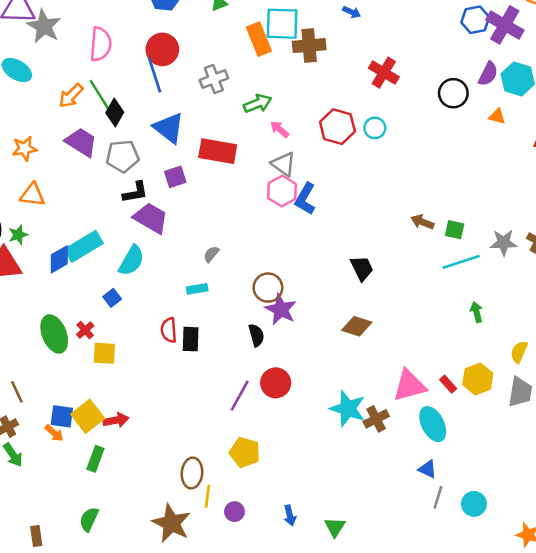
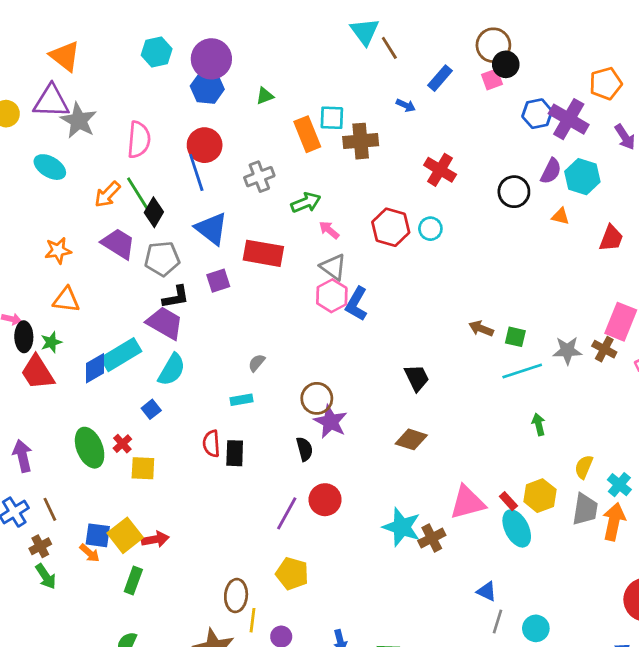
cyan square: (282, 24) -> (332, 118), size x0.7
purple trapezoid: (151, 218) -> (165, 323), moved
cyan ellipse: (433, 424) -> (517, 528), moved

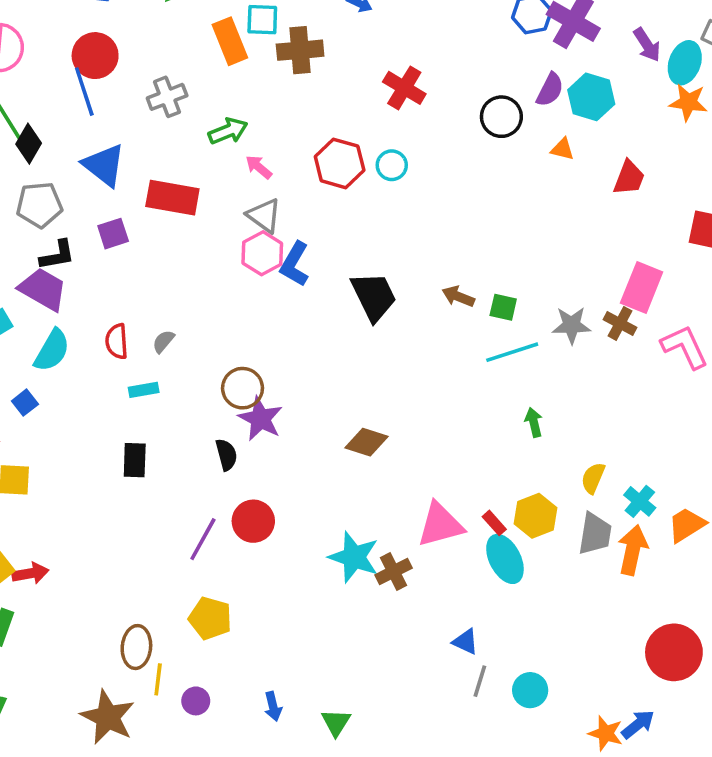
black trapezoid: (417, 378) -> (374, 296), moved, size x1.4
red semicircle: (211, 444) -> (117, 341), moved

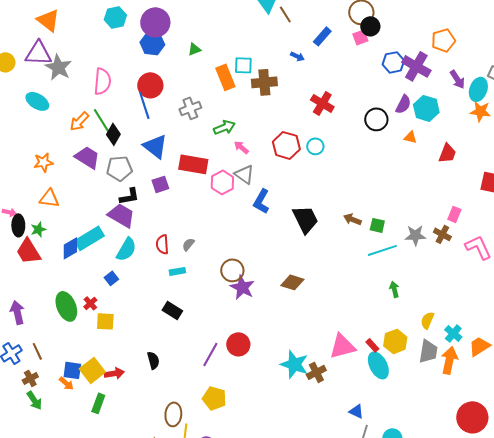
pink hexagon: (262, 253) -> (222, 182), moved
pink rectangle: (642, 287) -> (454, 214), size x0.6
brown diamond: (367, 442) -> (292, 282), moved
black semicircle: (226, 455) -> (153, 360), moved
black rectangle: (135, 460) -> (172, 310), turned -60

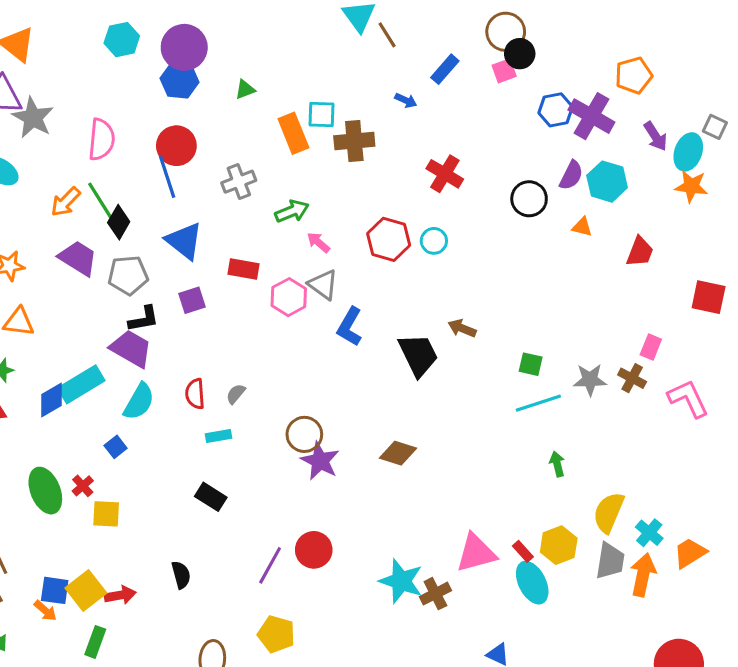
red rectangle: (193, 164) -> (244, 269), size x0.7
brown arrow: (352, 219) -> (462, 328), moved
yellow semicircle: (427, 320) -> (609, 512), size x1.5

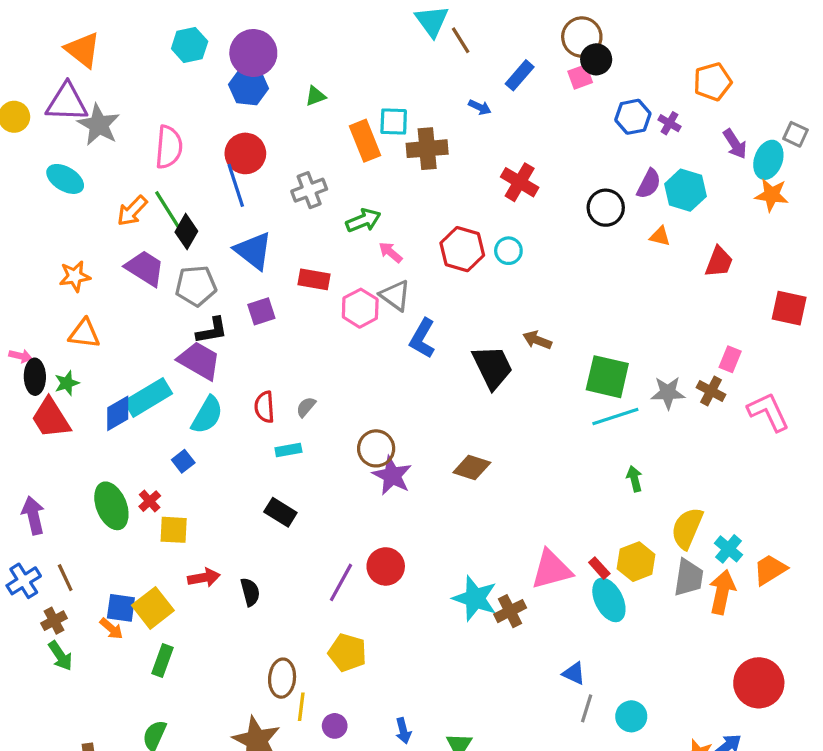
purple cross: (591, 116) -> (670, 123), size x0.5
green square: (531, 364) -> (607, 377), size x1.8
red arrow: (120, 595) -> (204, 578), moved

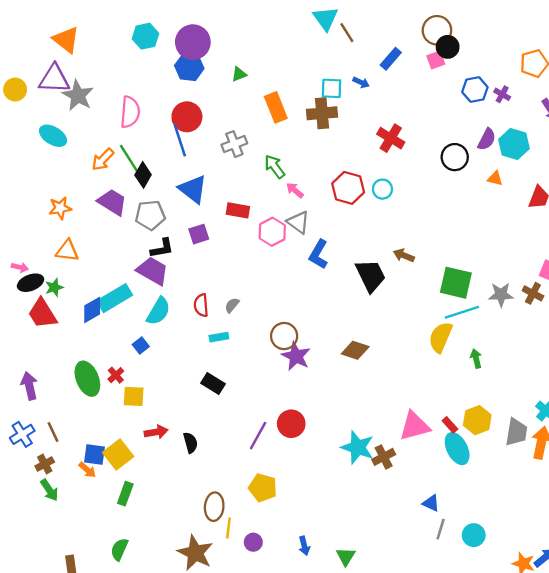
cyan square: (394, 122) -> (331, 88), moved
green arrow: (363, 220) -> (275, 167), turned -105
black ellipse: (35, 377) -> (30, 283), turned 70
yellow semicircle: (687, 528) -> (441, 337), moved

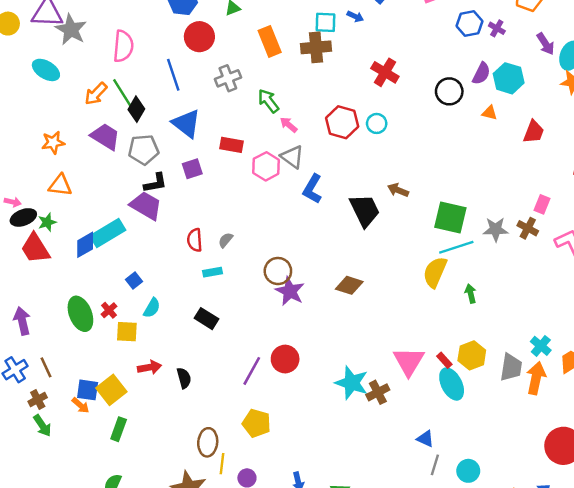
red circle: (187, 117) -> (199, 37), moved
cyan semicircle: (158, 311) -> (152, 308), moved, size x0.7
pink triangle: (414, 426) -> (409, 361), turned -44

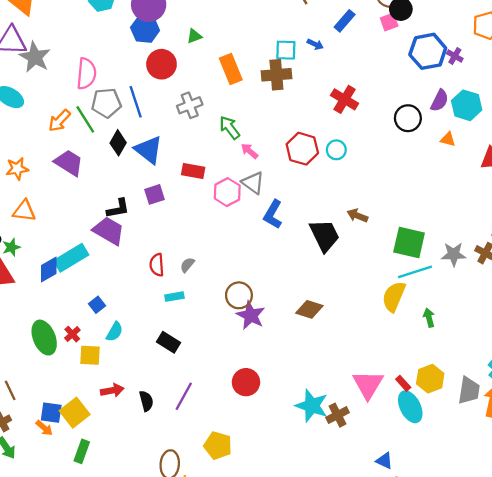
blue hexagon: (469, 24) -> (428, 51), size x1.4
black diamond: (136, 109) -> (118, 143), moved
gray pentagon: (143, 150) -> (106, 103), moved
purple line: (252, 371) -> (184, 396), moved

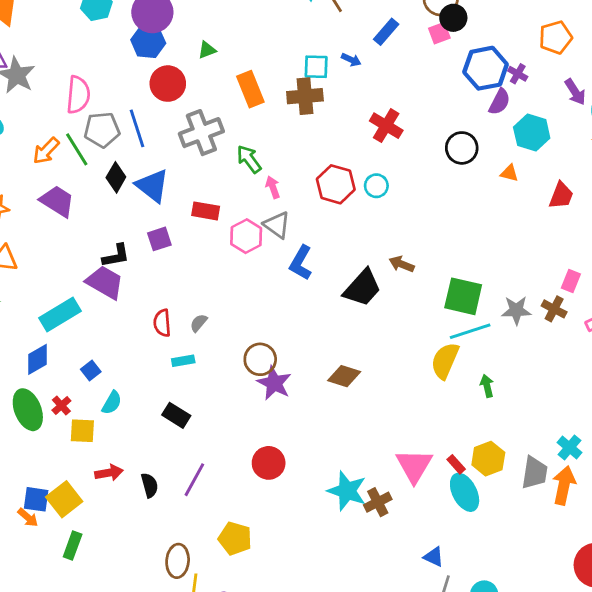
purple semicircle: (440, 101) -> (500, 102), moved
gray cross: (190, 105) -> (201, 133), size x1.4
pink arrow: (249, 151) -> (273, 187), turned 30
black trapezoid: (325, 236) -> (362, 288), turned 68
blue diamond: (49, 270) -> (38, 359), moved

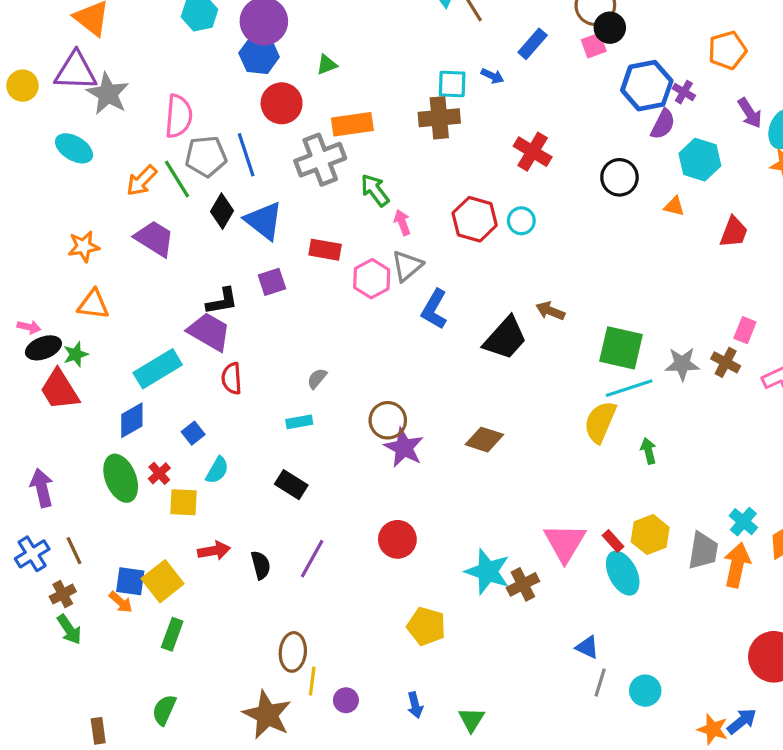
orange rectangle: (250, 89) -> (352, 124), moved, turned -76
gray triangle: (277, 225) -> (407, 266), turned 44
red semicircle: (162, 323) -> (232, 378), moved
yellow pentagon: (235, 538) -> (426, 626), moved

